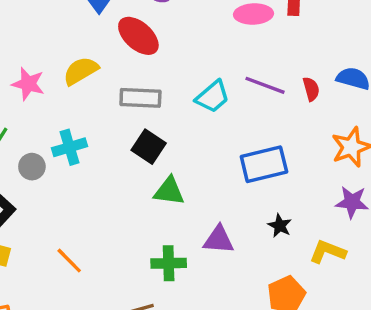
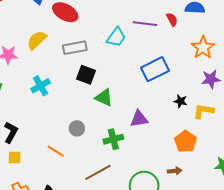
gray circle: (32, 167) -> (77, 128), moved
green triangle: (169, 191) -> (104, 98), turned 30
black star: (280, 226) -> (180, 101), moved

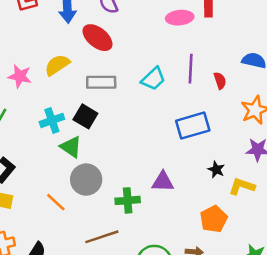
red semicircle: (172, 19) -> (220, 81), moved
purple line: (145, 24) -> (191, 69), turned 75
black square: (86, 75) -> (85, 116), moved
green triangle: (104, 98) -> (71, 147), moved
gray circle: (77, 128) -> (86, 180), size x1.6

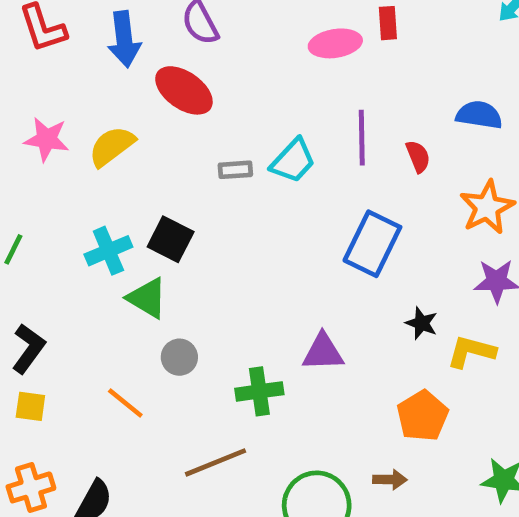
pink star: (20, 76) -> (47, 139), moved
gray rectangle: (101, 82) -> (235, 170), moved, size x0.6
blue rectangle: (193, 126) -> (372, 244), turned -44
gray circle: (86, 180) -> (179, 357), size x0.6

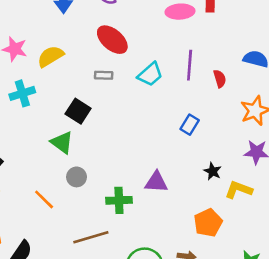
red ellipse: (184, 90) -> (112, 40), moved
gray rectangle: (235, 170) -> (104, 75), moved
blue rectangle: (372, 244) -> (190, 125), size x0.6
cyan cross: (108, 251) -> (22, 93), moved

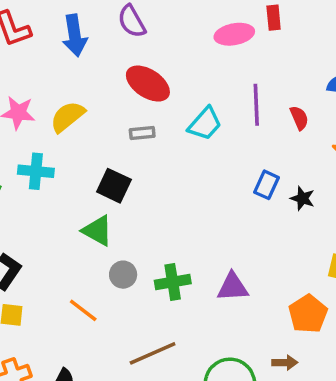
cyan cross: (22, 93) -> (36, 171), turned 30
black star: (213, 171) -> (302, 198), moved
purple triangle: (156, 182) -> (233, 287), moved
green cross: (119, 200) -> (173, 282), moved

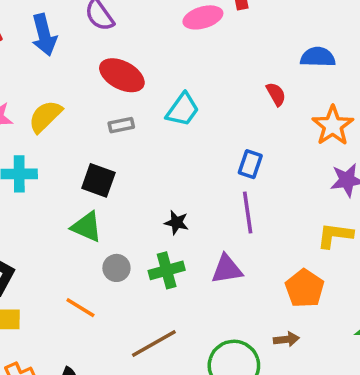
purple line: (256, 105) -> (248, 213), moved
black star: (302, 198) -> (176, 223), moved

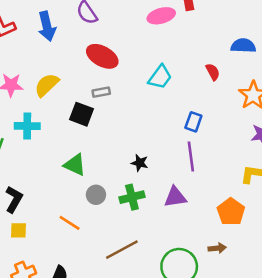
cyan trapezoid: (183, 110) -> (160, 77), moved
black square: (98, 180) -> (81, 114), moved

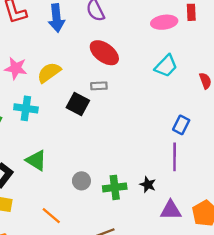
cyan trapezoid: (160, 77) -> (166, 66), moved
black star: (140, 163) -> (148, 185), moved
green triangle: (75, 165) -> (36, 160), moved
purple triangle: (175, 197) -> (171, 210), moved
orange line: (70, 223) -> (51, 216), moved

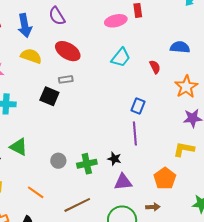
yellow semicircle: (49, 73) -> (31, 56), moved, turned 60
purple triangle: (171, 210) -> (123, 182), moved

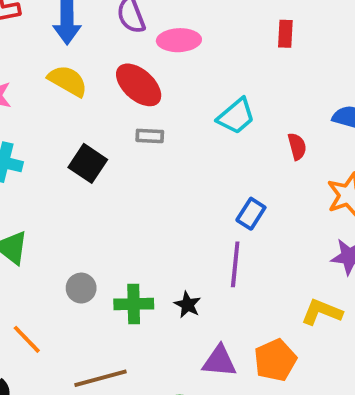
pink ellipse: (116, 21) -> (179, 40), moved
gray rectangle: (66, 79) -> (150, 136), moved
purple triangle: (123, 182) -> (219, 361), moved

